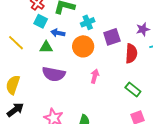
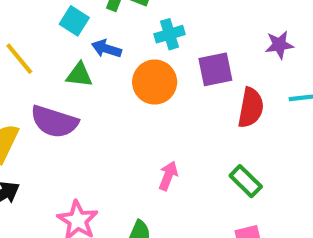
purple star: (143, 29) -> (279, 45), moved
purple semicircle: (54, 74) -> (54, 122), moved
pink arrow: (95, 76) -> (168, 176), moved

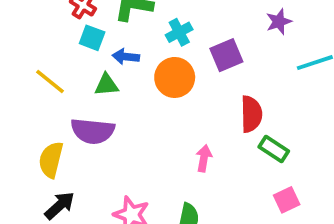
red semicircle: (251, 108) -> (251, 114), moved

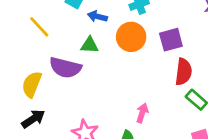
purple square: (226, 55) -> (171, 40), moved
green triangle: (106, 85) -> (90, 45), moved
pink arrow: (204, 158) -> (142, 113), moved

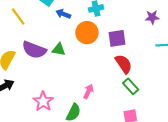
green triangle: (90, 45) -> (59, 49), moved
red semicircle: (184, 72) -> (124, 64), turned -48

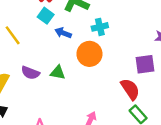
purple square: (117, 38) -> (145, 64), moved
purple semicircle: (34, 50) -> (30, 73), size x0.7

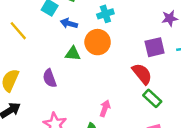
purple semicircle: (30, 73) -> (50, 78), moved, turned 54
green triangle: (58, 73) -> (73, 54), moved

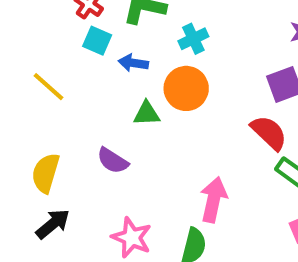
purple semicircle: (50, 78) -> (113, 161), turned -30
pink arrow: (105, 108) -> (213, 200), size x1.5

